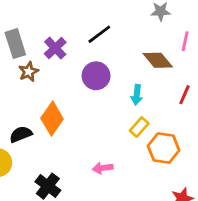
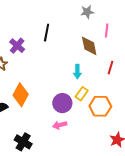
black line: (99, 34) -> (47, 33), turned -36
brown diamond: (158, 60) -> (89, 46), turned 35
purple circle: (96, 76) -> (62, 103), moved

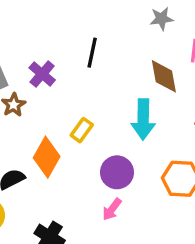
cyan arrow: (77, 72) -> (143, 119), size x1.6
yellow rectangle: (82, 94) -> (82, 130), moved
pink arrow: (60, 125) -> (112, 209), turned -40

